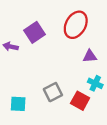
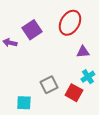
cyan cross: (95, 83) -> (88, 77), turned 32
cyan square: (18, 104) -> (24, 103), moved

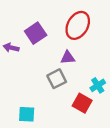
purple triangle: (83, 52) -> (68, 58), moved
gray square: (49, 85) -> (57, 79), moved

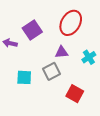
cyan cross: (98, 85) -> (89, 57), moved
cyan square: (27, 114) -> (24, 77), moved

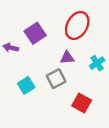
cyan square: (24, 77) -> (26, 85), turned -35

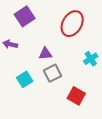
purple square: (35, 33) -> (25, 16), moved
purple triangle: (67, 58) -> (45, 54), moved

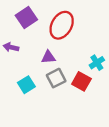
red ellipse: (72, 24) -> (62, 25), moved
red square: (76, 96) -> (81, 81), moved

